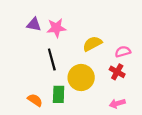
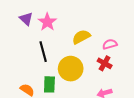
purple triangle: (34, 25) -> (26, 19), turned 32
pink star: (56, 28) -> (47, 22), turned -30

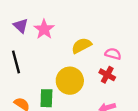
pink semicircle: (110, 44) -> (113, 54), turned 32
black line: (43, 52) -> (16, 62), moved

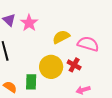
pink semicircle: (113, 54) -> (88, 44), size x1.5
red cross: (107, 75) -> (74, 65), moved

